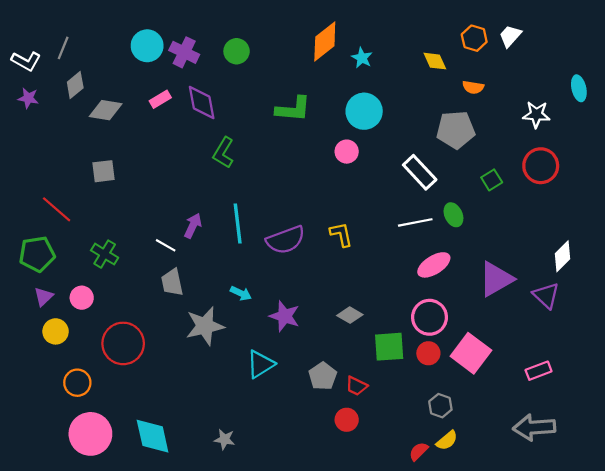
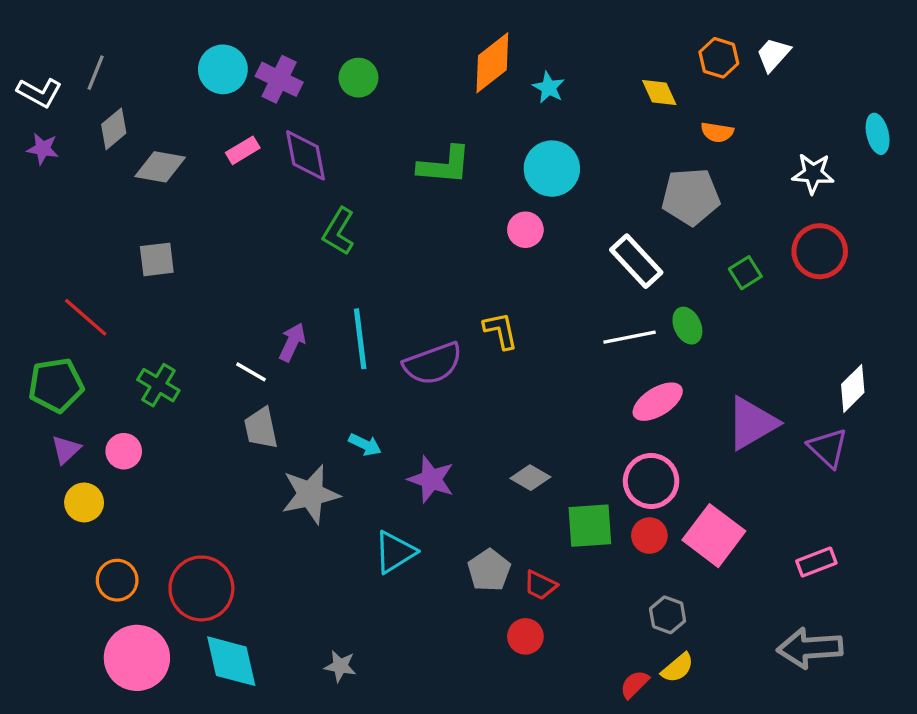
yellow L-shape: (341, 234) -> (501, 331), moved
red circle: (123, 343) -> (201, 588), moved

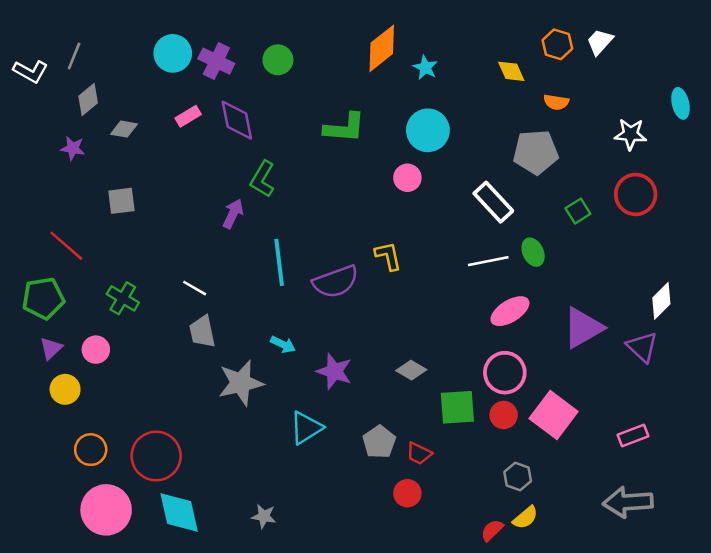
purple star: (43, 149) -> (73, 148), moved
gray diamond: (160, 167) -> (124, 129), size x0.7
purple arrow: (292, 342) -> (233, 214), moved

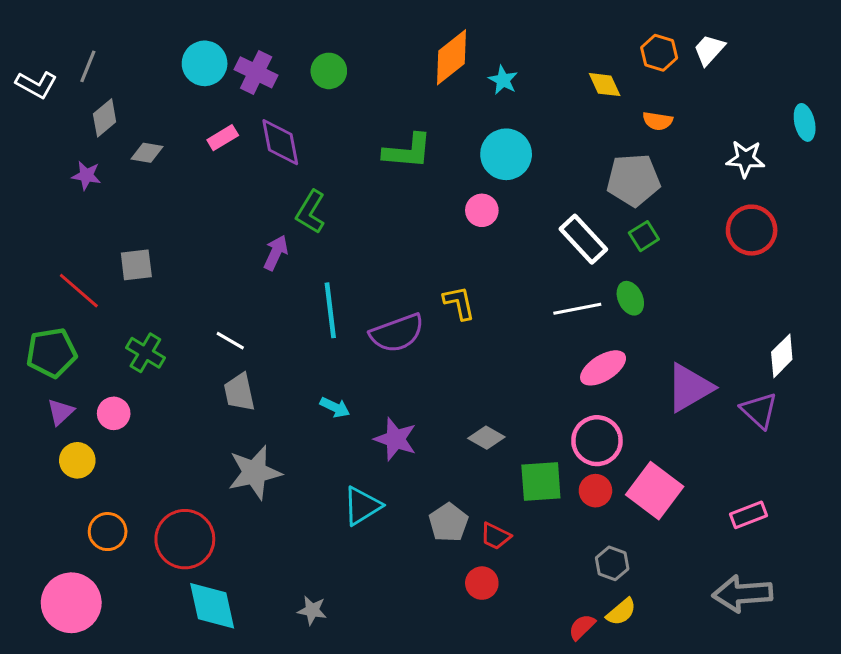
gray square: (121, 201) -> (136, 265), moved
green square: (578, 211) -> (644, 236), moved
gray star: (241, 383) -> (255, 472), moved
pink circle: (106, 510) -> (71, 603), moved

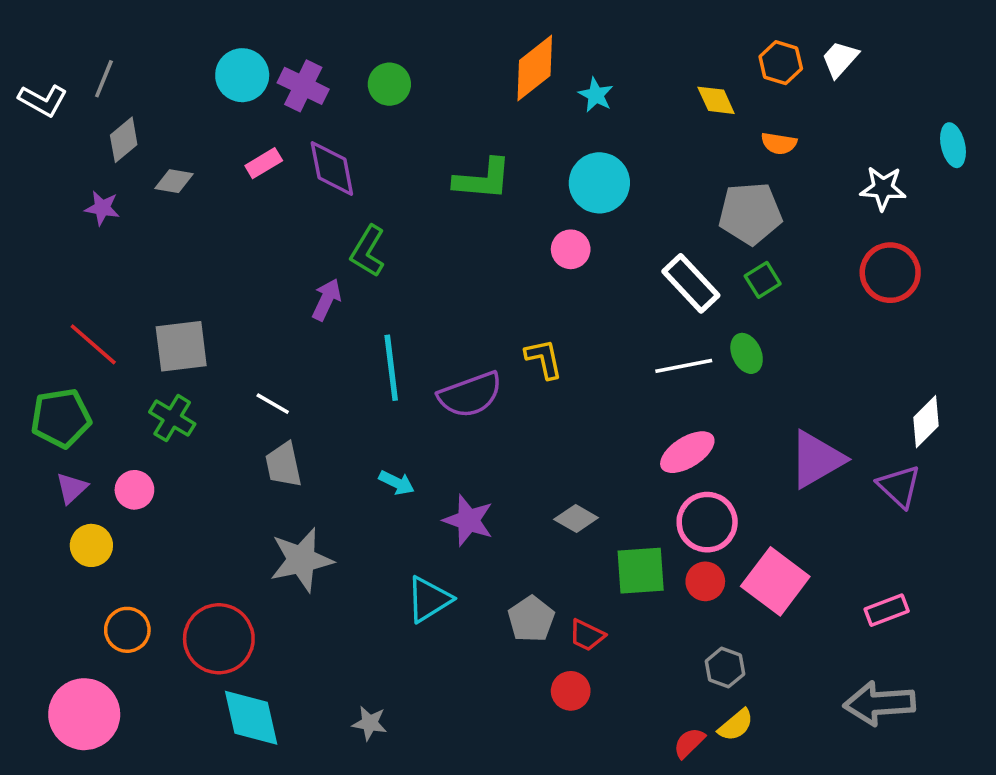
gray square: (136, 265) -> (181, 346), moved, size x1.4
pink ellipse: (603, 368) -> (687, 452), moved

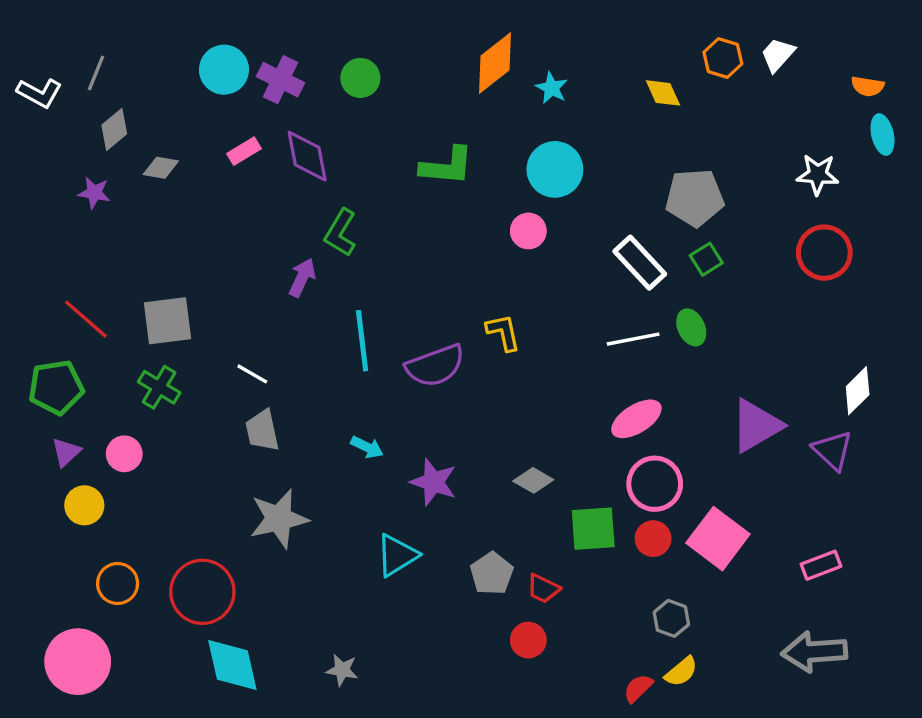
orange semicircle: (779, 143) -> (868, 86), moved

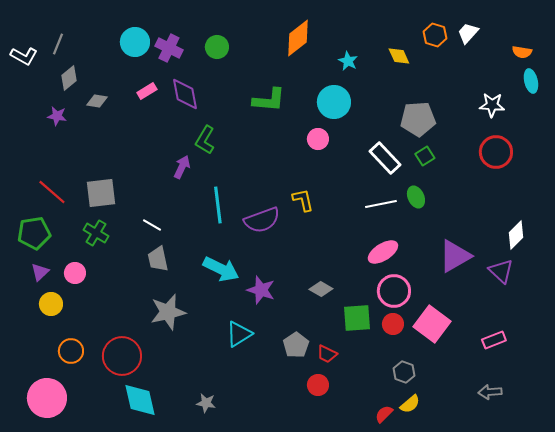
cyan star: (552, 88) -> (348, 61), moved
cyan arrow: (367, 447) -> (221, 269), size x1.8
gray arrow: (814, 652) -> (490, 392), size x0.6

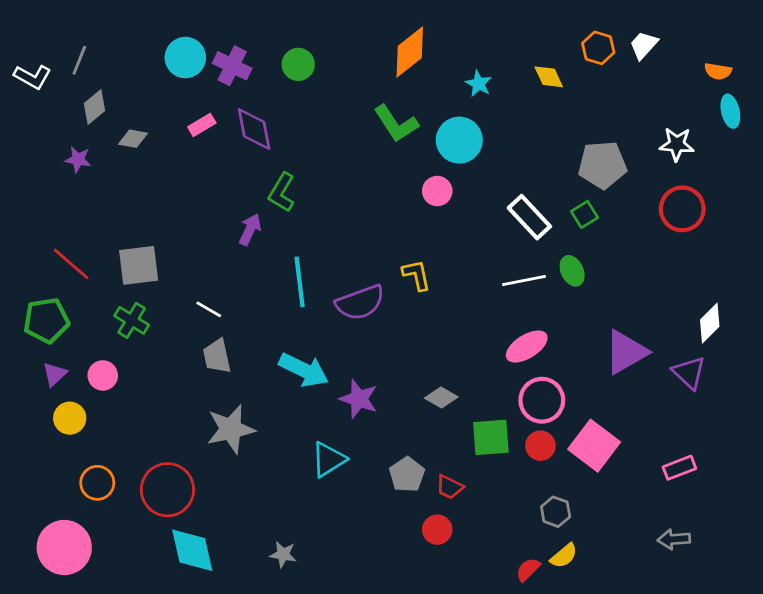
green L-shape: (269, 100) -> (396, 124), moved, turned 52
gray pentagon: (418, 119) -> (602, 165), moved

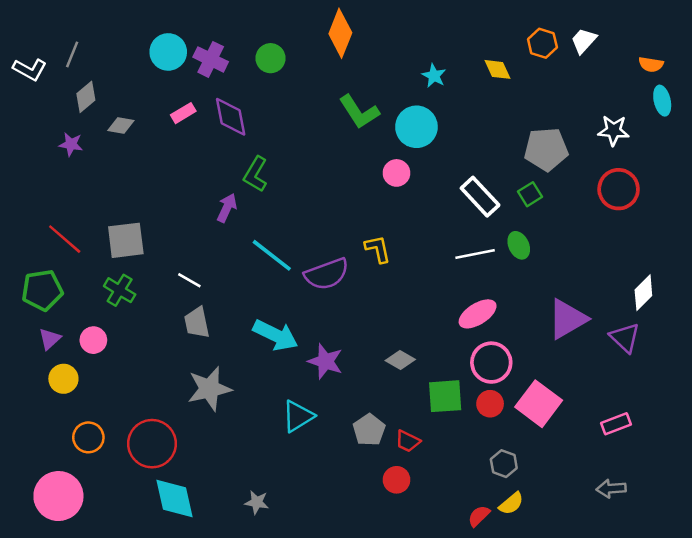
orange diamond: (410, 52) -> (340, 33), moved, turned -30
cyan line: (300, 282) -> (272, 255), turned -45

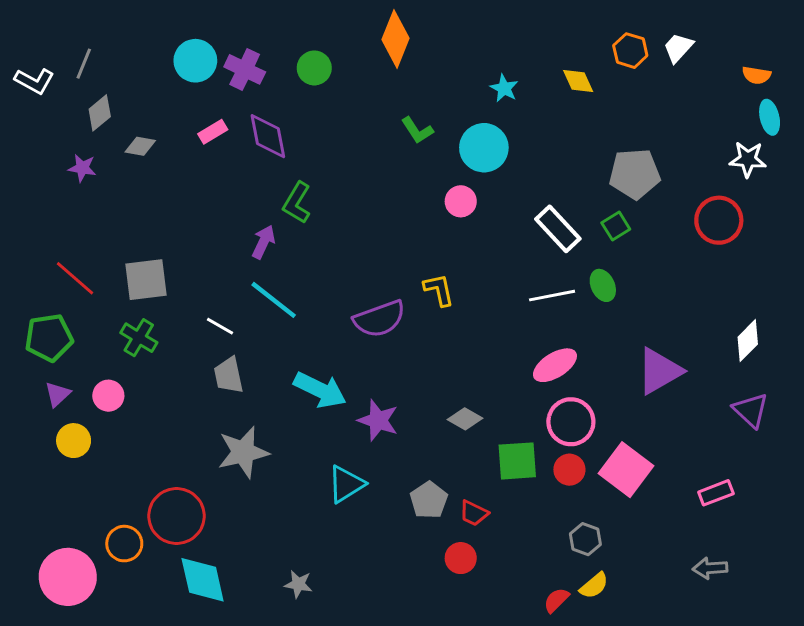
green L-shape: (359, 112) -> (417, 130), size x0.7
white star: (614, 131) -> (748, 159), moved
cyan line: (272, 255) -> (274, 300), moved
purple triangle: (625, 338) -> (751, 410), moved
orange circle: (88, 437) -> (124, 544), moved

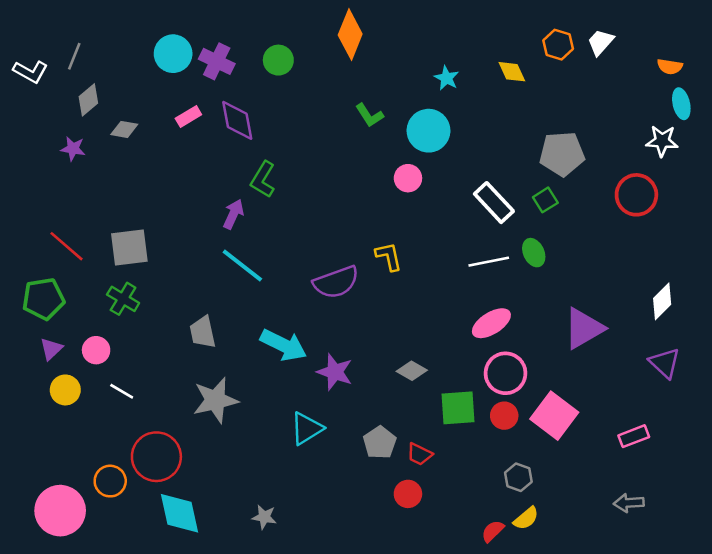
white line: (220, 326) -> (122, 391), moved

